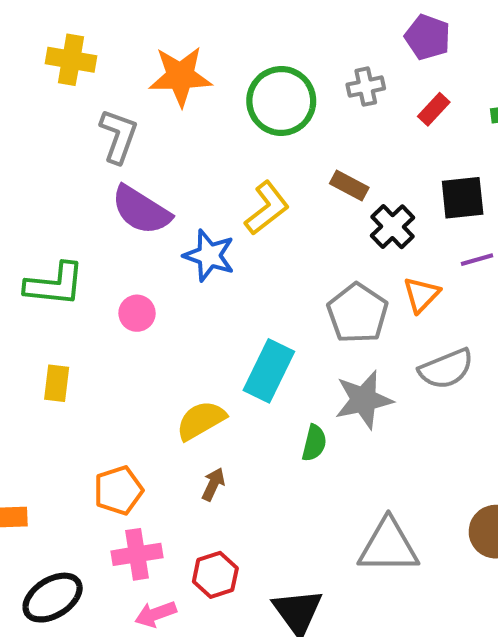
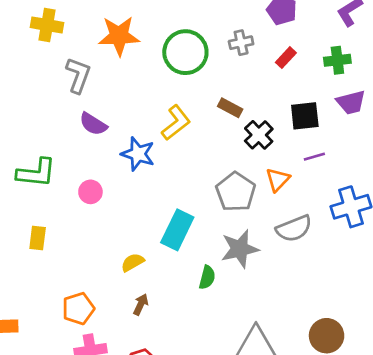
purple semicircle: (141, 210) -> (93, 124), size x0.7
yellow semicircle: (201, 420) -> (133, 262), size x0.7

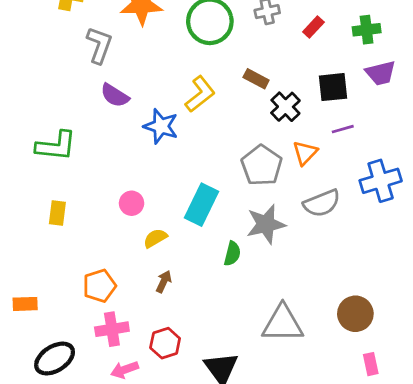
pink circle: (90, 192) -> (132, 203), moved

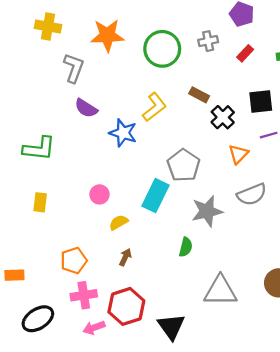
gray pentagon: (262, 165) -> (183, 165), moved
green semicircle: (232, 254) -> (186, 247), moved
red hexagon: (165, 343) -> (126, 306), size x1.5

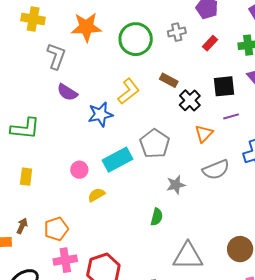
blue star: (123, 133) -> (100, 114), turned -30
cyan rectangle: (155, 196) -> (118, 160), moved, turned 36
gray star: (207, 211) -> (176, 185), size x0.7
brown arrow: (125, 257) -> (22, 226), moved

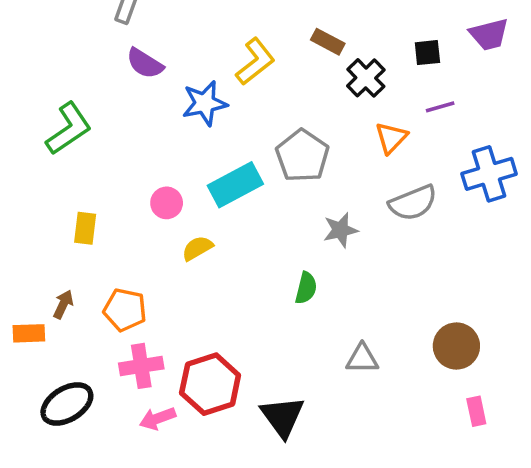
black square: (224, 86) -> (427, 53), size x0.7
green L-shape: (25, 128) -> (69, 129), turned -40
yellow rectangle: (26, 177) -> (85, 228), moved
orange pentagon: (56, 229) -> (125, 310), turned 30
gray triangle: (188, 256) -> (362, 359), size x0.6

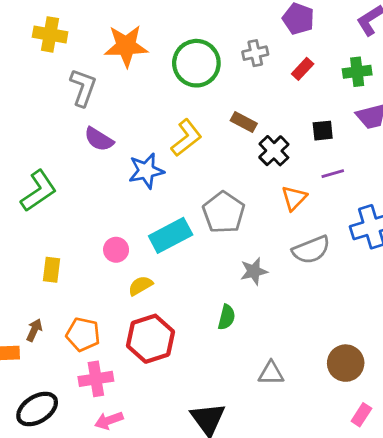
red hexagon: (210, 384) -> (150, 339), moved
pink rectangle: (476, 411) -> (361, 415), turned 45

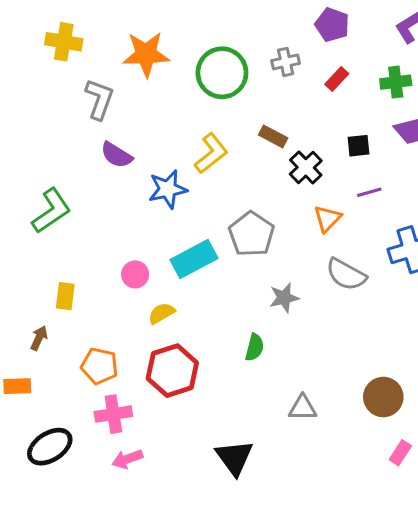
gray semicircle: (311, 250) -> (346, 274), turned 51
brown arrow: (34, 330) -> (39, 338), moved

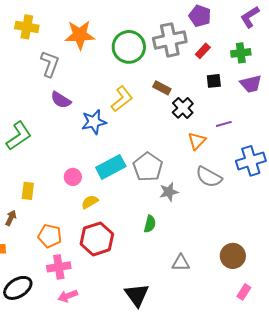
gray cross: (286, 62) -> (170, 40), size x1.8
black square: (358, 146) -> (214, 81), moved
gray pentagon: (251, 234) -> (148, 167), moved

